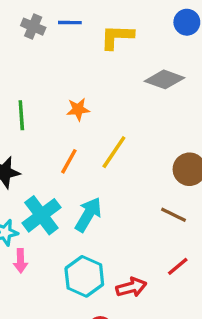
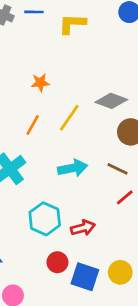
gray diamond: (164, 79) -> (111, 101), moved
cyan arrow: (88, 214) -> (73, 168), moved, turned 48
red line: (178, 266) -> (125, 197), moved

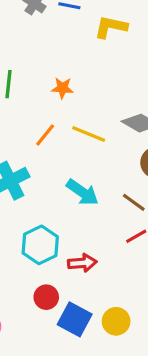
yellow line: (69, 118) -> (89, 134), turned 68
cyan arrow: (73, 168) -> (82, 192), turned 36

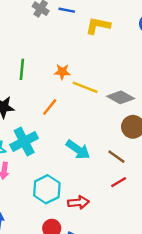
yellow line: (89, 134) -> (85, 87), moved

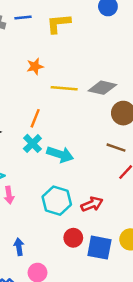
orange star: (62, 72) -> (35, 66), moved
cyan cross: (24, 141) -> (32, 143), moved, size x0.7
cyan arrow: (78, 150) -> (60, 154), moved

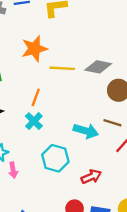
orange star: (35, 66) -> (34, 49), size x1.6
cyan arrow: (60, 154) -> (86, 131), moved
cyan hexagon: (57, 201) -> (55, 158), moved

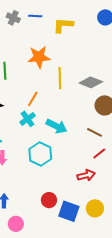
yellow line: (62, 68) -> (60, 78), turned 75
cyan arrow: (86, 131) -> (56, 126), moved
red arrow: (91, 177) -> (86, 175), moved

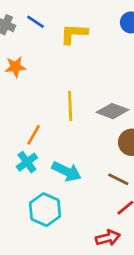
blue line: (35, 16) -> (36, 22), turned 32
orange star: (39, 57) -> (15, 67), moved, size x0.7

